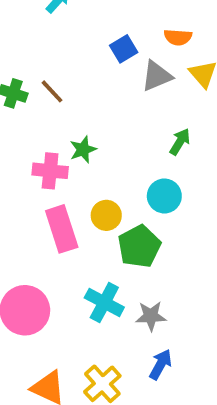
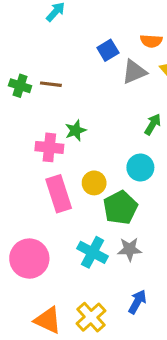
brown line: (52, 91) -> (51, 84), turned -40
gray star: (151, 316) -> (130, 249), moved

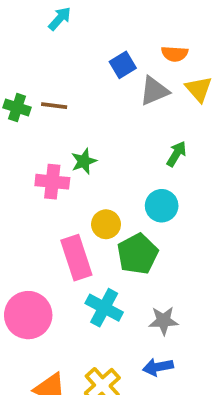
pink rectangle: (59, 194) -> (76, 258), moved
gray star: (130, 249) -> (163, 321), moved
blue arrow: (137, 302) -> (158, 367), turned -130

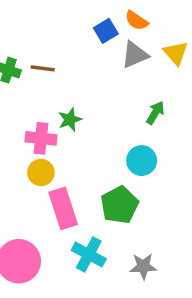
orange semicircle: (175, 54) -> (136, 21), moved, turned 30
yellow circle: (106, 224) -> (41, 173), moved

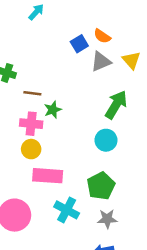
brown line: (43, 68) -> (32, 93), moved
green arrow: (155, 113) -> (116, 105), size x1.6
green pentagon: (119, 205) -> (101, 186), moved
pink rectangle: (63, 208) -> (48, 176), turned -68

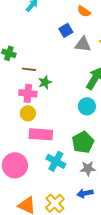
orange semicircle: (102, 36) -> (84, 11), moved
gray triangle: (101, 62) -> (83, 44), turned 30

